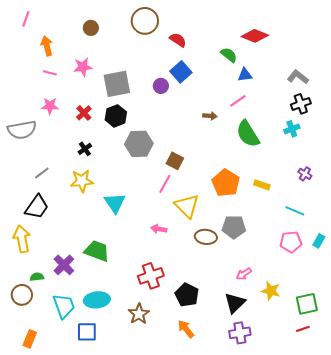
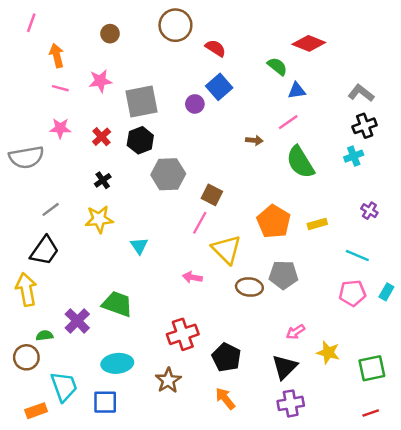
yellow rectangle: (262, 185) -> (317, 224), turned -35
cyan triangle: (115, 203) -> (139, 246), size x0.7
cyan trapezoid: (64, 306) -> (64, 386), moved
red line: (303, 329) -> (371, 413), moved
orange rectangle: (30, 339) -> (36, 411), turned 48

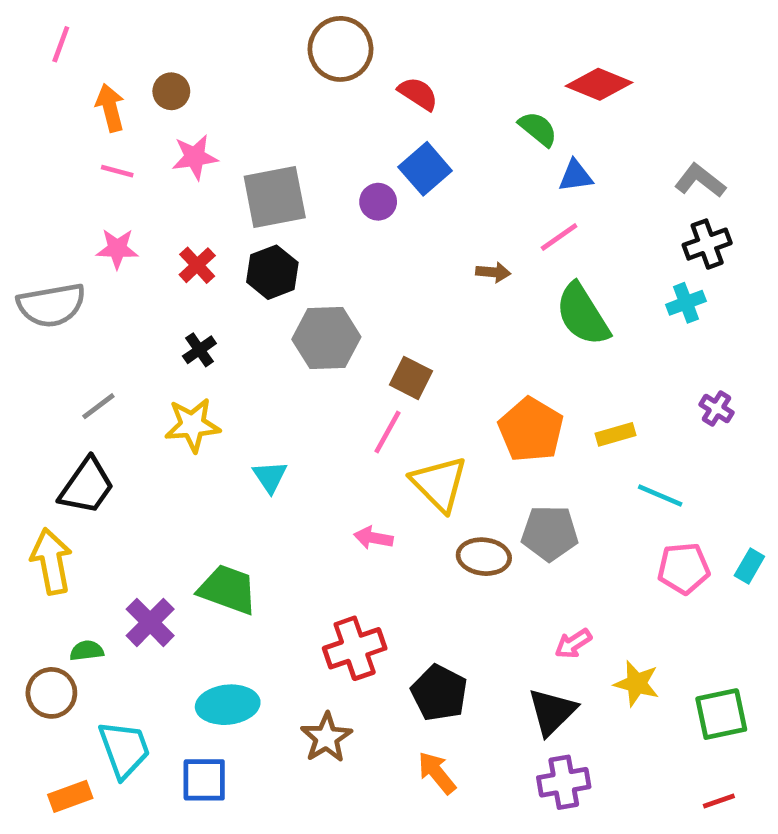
brown circle: (110, 34) -> (171, 91), moved
cyan line: (357, 255) -> (660, 495), moved

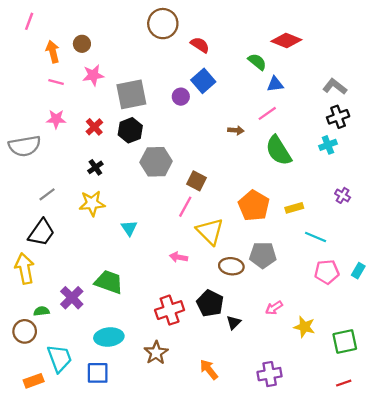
black pentagon: (439, 693) -> (210, 303), moved
black triangle: (552, 712) -> (234, 322), moved, size x0.6

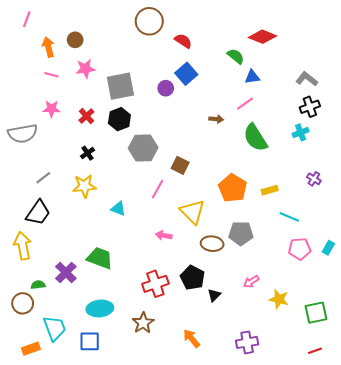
pink line: (185, 207) -> (157, 189), moved
cyan triangle: (129, 228) -> (118, 209), turned -35

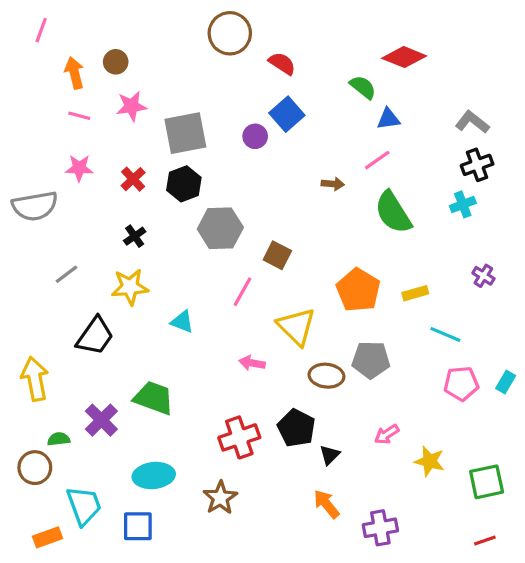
black trapezoid: (38, 213) -> (95, 336), moved
orange arrow: (191, 338) -> (326, 504), moved

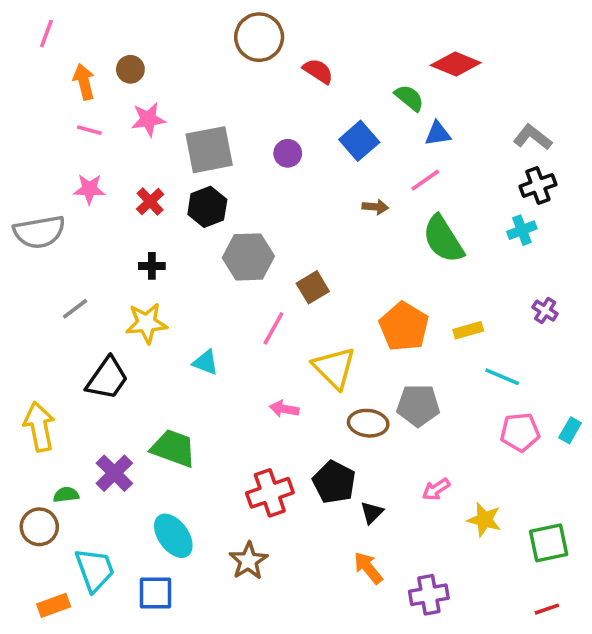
blue square: (287, 114) -> (359, 141), moved
black cross: (135, 236) -> (152, 266), turned 35
brown square: (277, 255) -> (313, 287), turned 32
cyan ellipse: (154, 476) -> (173, 536), turned 60

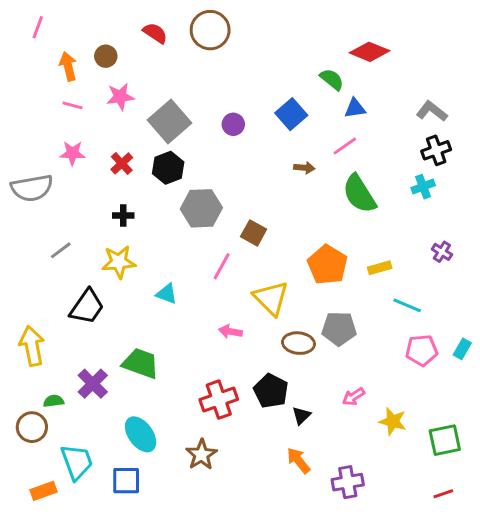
red semicircle: (318, 71) -> (155, 33), moved
gray square: (209, 150) -> (170, 121), turned -30
brown square: (313, 287) -> (254, 233), turned -30

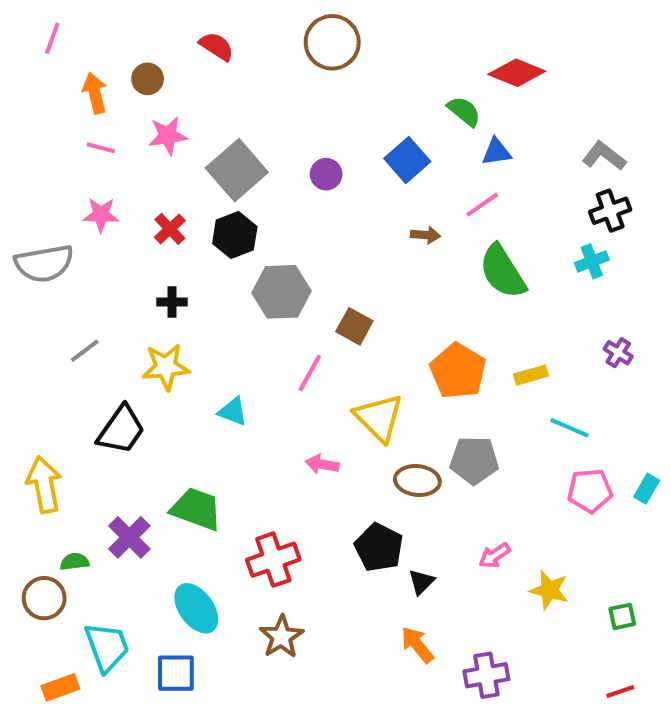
brown circle: (210, 30) -> (332, 42), moved
red cross: (219, 400) -> (273, 560), moved
green square: (445, 440) -> (622, 616), size x0.6

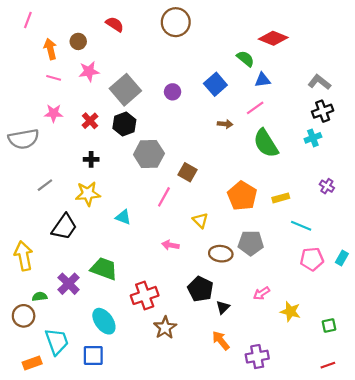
yellow triangle: (379, 418) -> (200, 220), size x0.6
brown star: (281, 637) -> (165, 328), moved

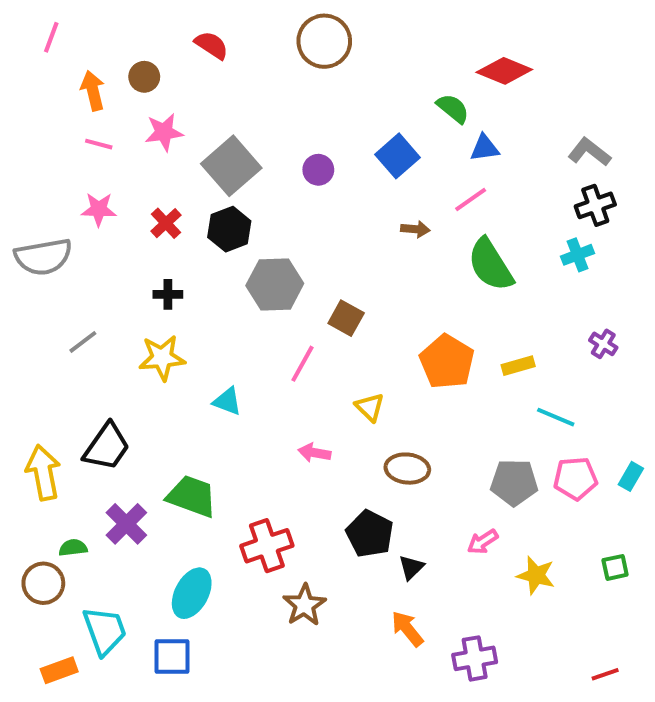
black trapezoid: (64, 227) -> (107, 447), moved
gray pentagon: (251, 243) -> (514, 482), moved
cyan ellipse: (104, 321) -> (192, 593), turned 64
green square: (329, 325) -> (615, 567), moved

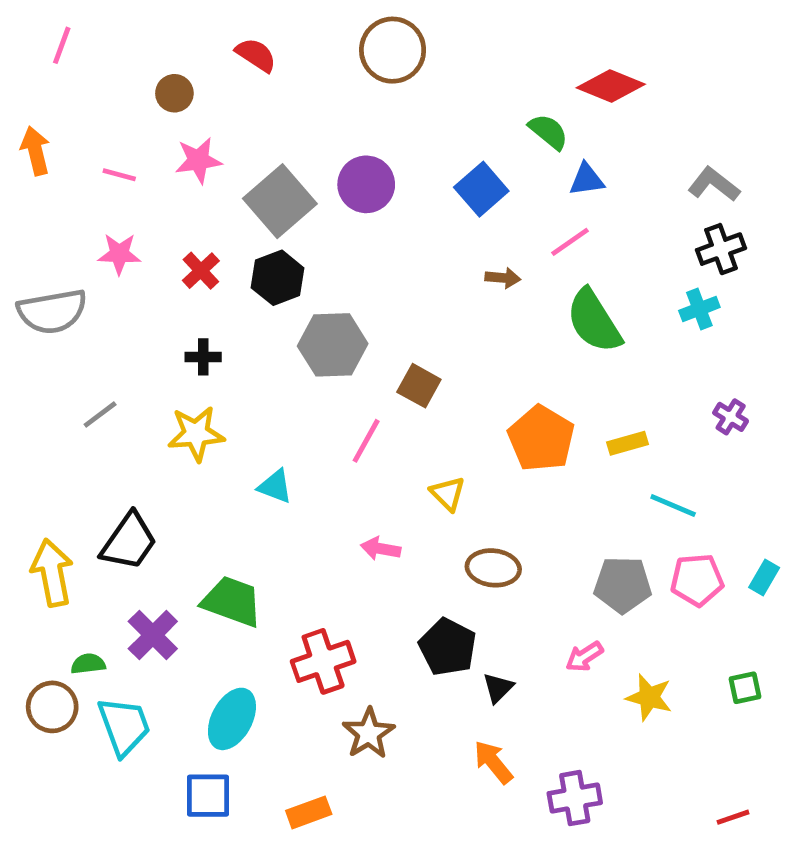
orange arrow: (93, 91) -> (35, 151), moved
purple circle: (318, 170) -> (366, 184), moved, size x1.5
cyan trapezoid: (105, 631) -> (124, 726), moved
orange rectangle: (59, 670) -> (309, 812), moved

